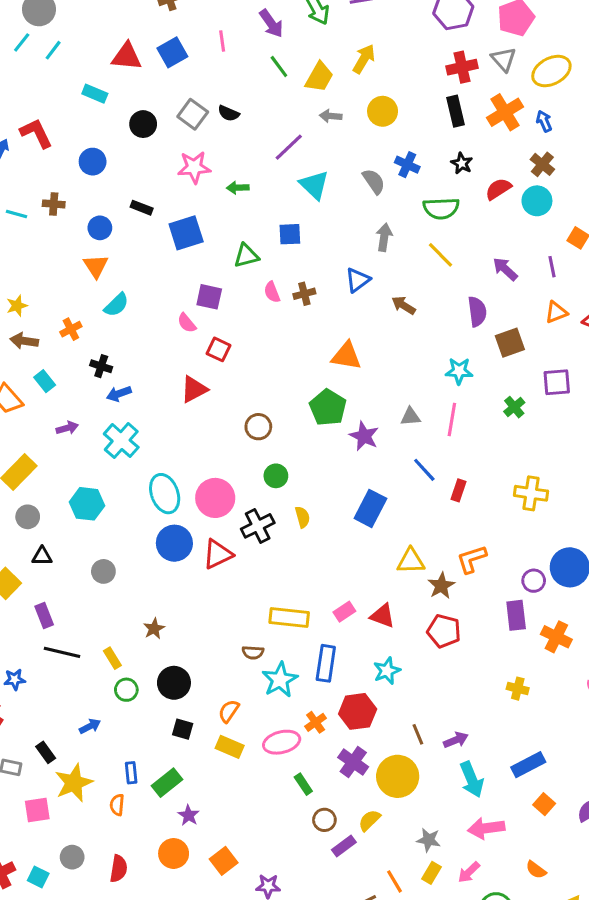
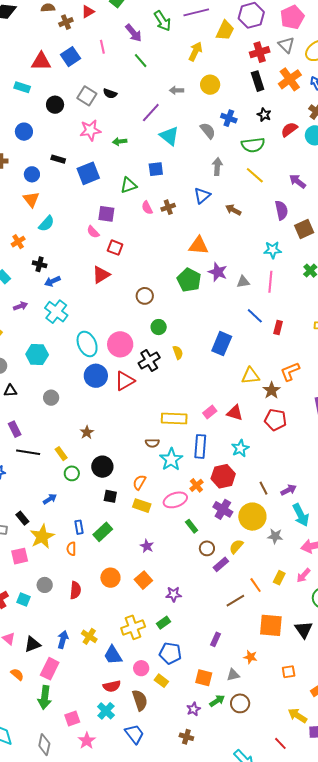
yellow trapezoid: (319, 77) -> (225, 30), moved
purple star: (364, 436) -> (218, 272), moved
purple star: (189, 815) -> (147, 546), moved
gray star: (429, 840) -> (275, 536), moved

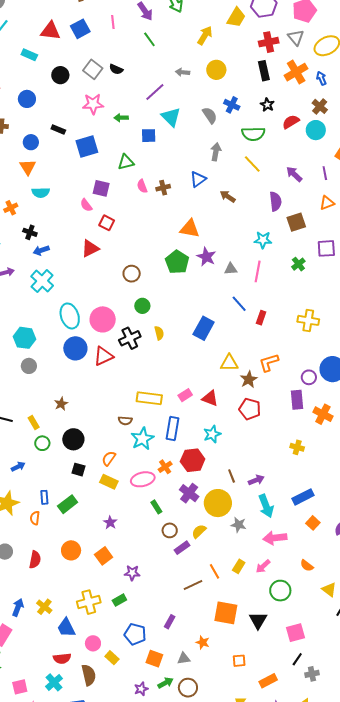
blue square: (156, 169) -> (149, 136), moved
cyan semicircle: (46, 224) -> (41, 193), turned 42
cyan hexagon: (37, 354) -> (24, 338), moved
blue pentagon: (170, 653) -> (135, 634), moved

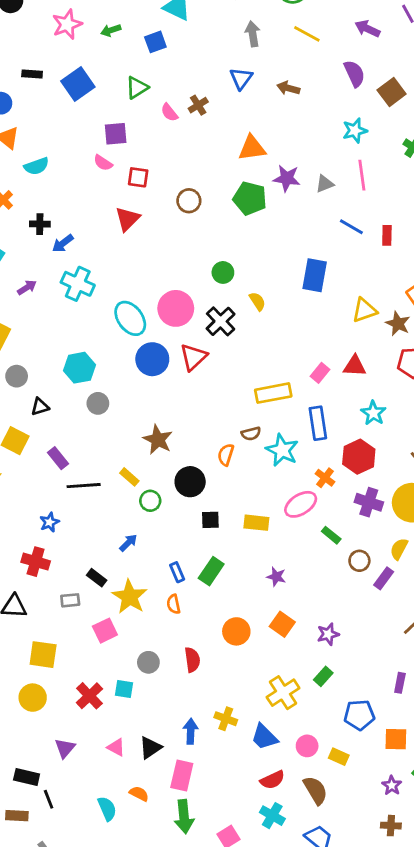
brown circle: (132, 274) -> (189, 201), moved
brown star: (61, 404) -> (158, 440), size x1.5
orange semicircle: (109, 458) -> (226, 455), moved

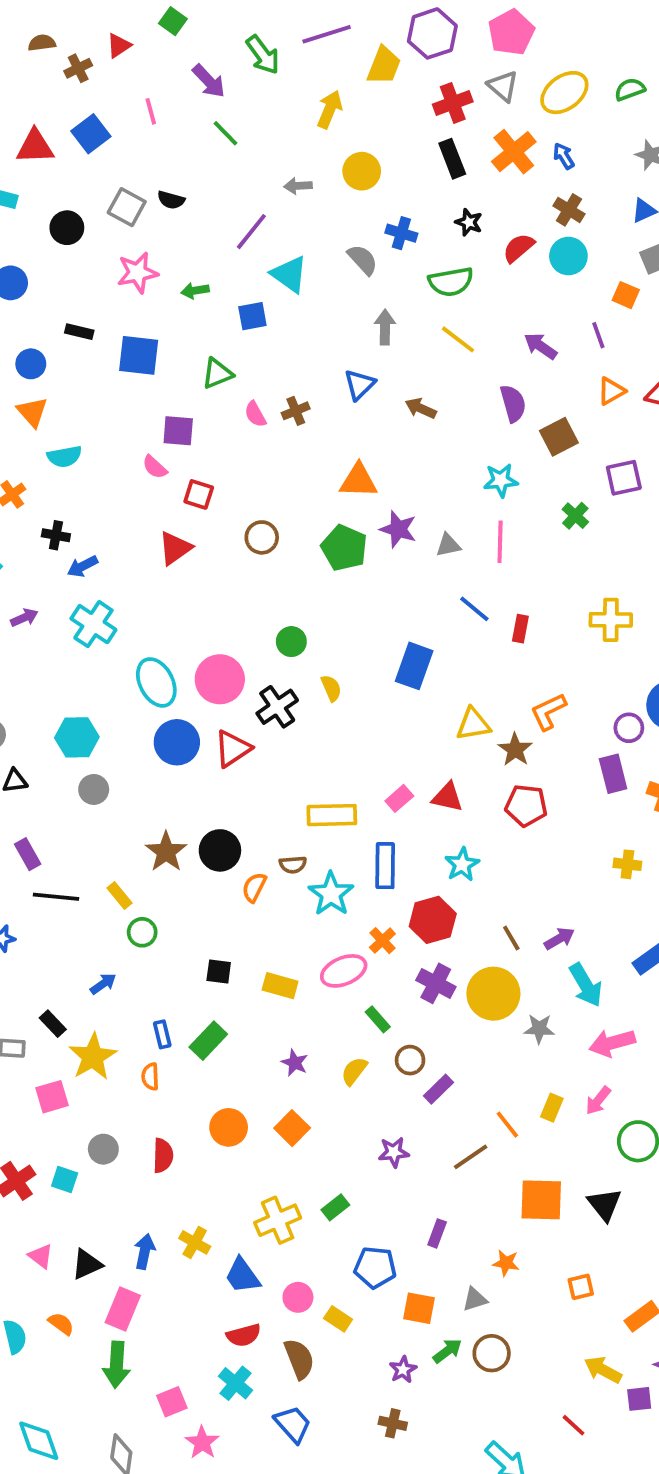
blue square: (78, 84) -> (139, 355), turned 32
black circle: (190, 482) -> (220, 850), moved
yellow semicircle: (399, 549) -> (354, 1071), moved
purple star: (328, 634) -> (394, 1152), moved

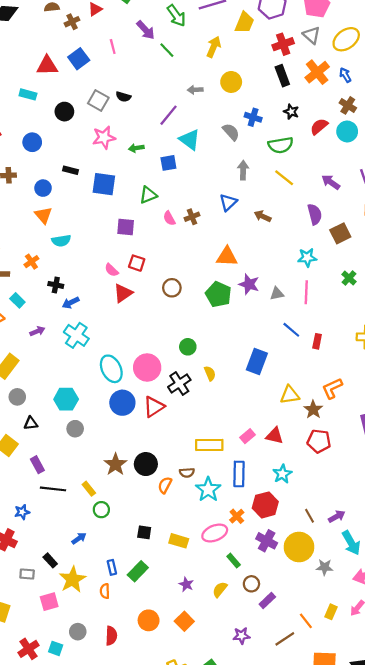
green line: (226, 133) -> (167, 50), moved
pink semicircle: (155, 467) -> (112, 270), moved

